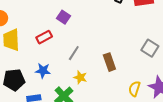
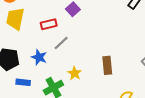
gray line: (74, 53) -> (61, 43), moved

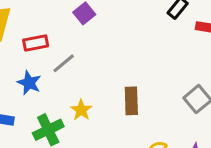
red rectangle: (49, 24) -> (36, 43), moved

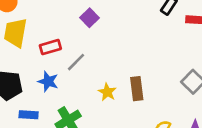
yellow star: (81, 110) -> (107, 92), moved

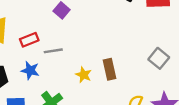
gray line: (76, 62) -> (53, 51), turned 42

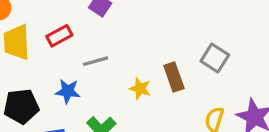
red rectangle: (29, 40) -> (59, 36), moved
gray square: (159, 58) -> (215, 58), moved

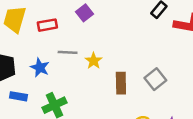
yellow star: (140, 89) -> (94, 61), moved

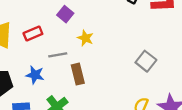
yellow star: (94, 61) -> (85, 38), moved
brown rectangle: (121, 83) -> (78, 74), moved

